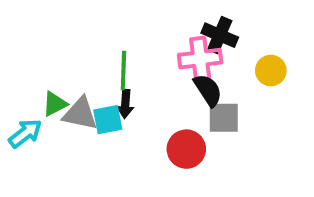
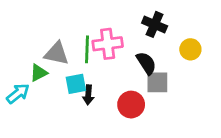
pink cross: (200, 59) -> (108, 44), moved
black arrow: (125, 104) -> (88, 95), moved
gray triangle: (80, 114) -> (57, 53), moved

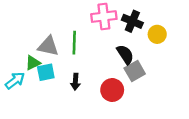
pink cross: (108, 44) -> (104, 17), moved
yellow circle: (190, 49) -> (157, 34), moved
gray square: (157, 82) -> (135, 71), turned -30
cyan square: (76, 84) -> (46, 72), moved

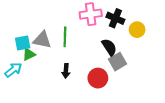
cyan square: (46, 72) -> (23, 43), moved

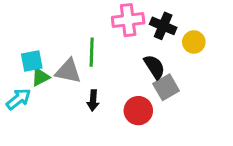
gray triangle: (42, 40) -> (68, 71), moved

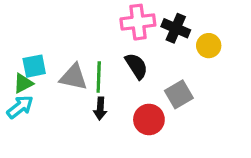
green line: (92, 52) -> (99, 77), moved
black semicircle: (154, 67) -> (136, 66), moved
green triangle: (40, 77) -> (23, 83), moved

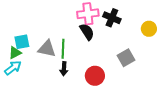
yellow circle: (209, 46) -> (149, 29), moved
black semicircle: (136, 66) -> (87, 32), moved
gray square: (179, 94) -> (126, 58), moved

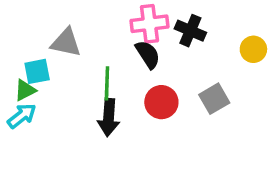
gray triangle: (47, 49) -> (66, 42), moved
black arrow: (64, 69) -> (109, 117), size x1.5
red circle: (95, 76) -> (161, 102), moved

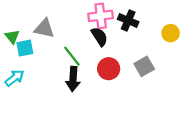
green line: (107, 83) -> (72, 56), turned -40
green triangle: (25, 90) -> (12, 37), moved, turned -42

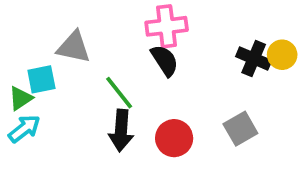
black cross: (128, 20) -> (254, 59), moved
green triangle: (12, 37) -> (21, 98), moved, turned 35
gray square: (144, 66) -> (240, 129), moved
red circle: (109, 69) -> (174, 138), moved

